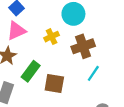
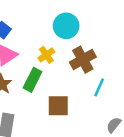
green rectangle: (31, 71) -> (32, 80), moved

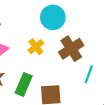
green rectangle: (32, 80) -> (24, 84), moved

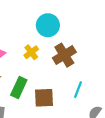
cyan line: (89, 74) -> (78, 90), moved

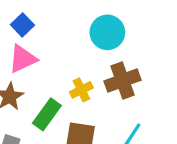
yellow cross: (31, 52) -> (81, 90), moved

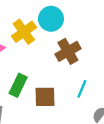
yellow cross: (81, 90) -> (24, 32), moved, size x1.5

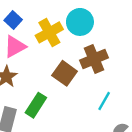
green rectangle: (18, 85) -> (36, 105), moved
brown square: (45, 97) -> (65, 73), moved, turned 30

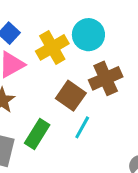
cyan line: (104, 101) -> (82, 127), moved

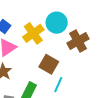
brown cross: (106, 78) -> (78, 41), moved

